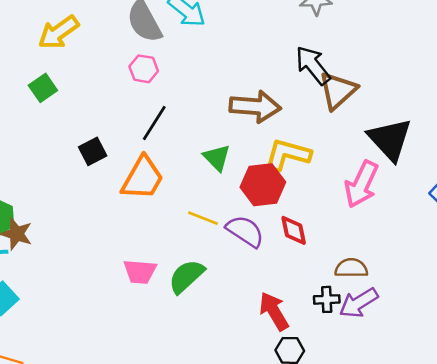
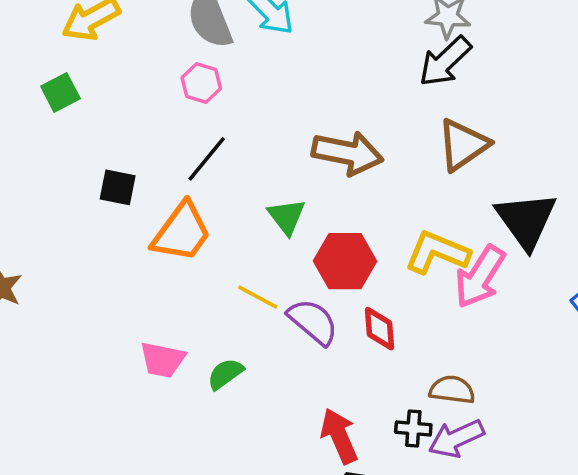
black arrow: (313, 65) -> (445, 61), moved, turned -102
black square: (93, 151) -> (118, 187), turned 32
yellow L-shape: (288, 155) -> (437, 252), moved
green semicircle: (186, 276) -> (225, 374), size x0.7

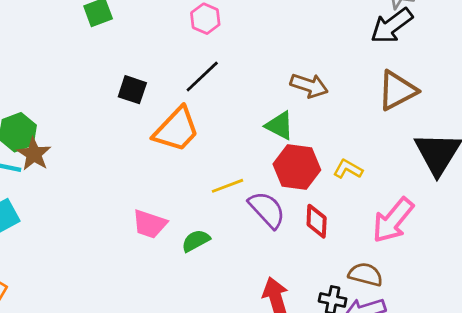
brown arrow: (347, 153) -> (309, 86), size x0.7
green triangle: (287, 217) -> (280, 126), moved, turned -32
yellow L-shape: (437, 252) -> (348, 169), moved, size x0.6
pink arrow: (480, 277) -> (393, 220), moved
yellow line: (258, 297) -> (228, 186), turned -56

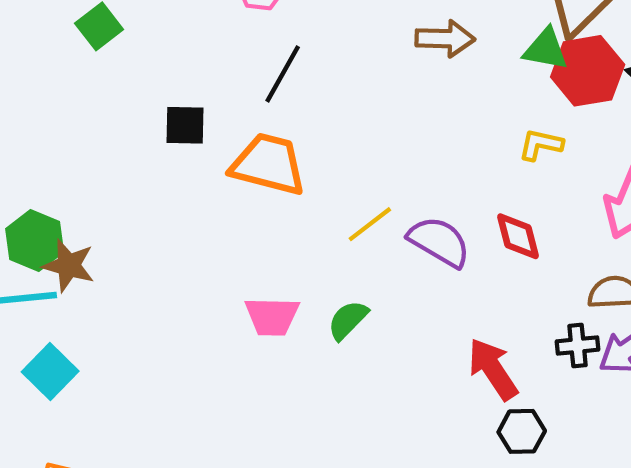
green triangle: (280, 126) -> (546, 49), moved
orange trapezoid: (176, 130) -> (268, 164), turned -102
red hexagon: (297, 167) -> (588, 71), moved

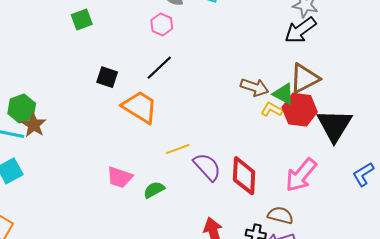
brown arrow: (445, 39) -> (255, 87), moved
yellow L-shape: (541, 145) -> (272, 110), moved
red diamond: (518, 236) -> (244, 176), size x1.5

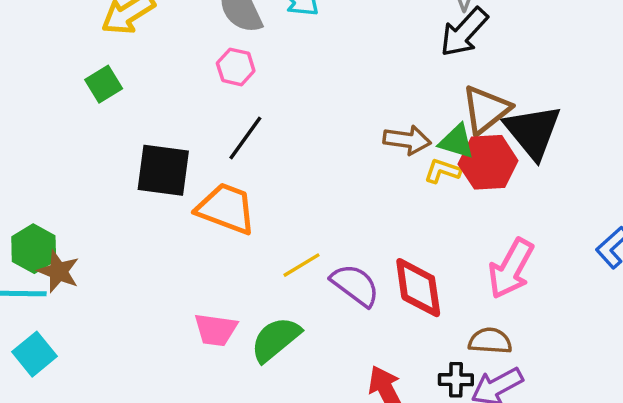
black square: (107, 77) -> (163, 170), size x1.6
black triangle: (335, 125) -> (533, 132), moved
green semicircle: (154, 190) -> (276, 339), size x1.5

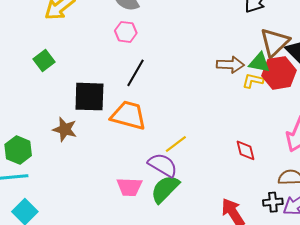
green square: (104, 84) -> (44, 61), moved
brown star: (58, 271) -> (65, 129), moved
purple semicircle: (355, 285) -> (163, 165), moved
red diamond: (418, 288) -> (245, 150), size x0.6

